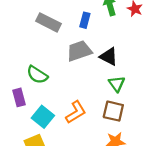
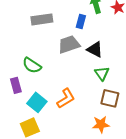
blue rectangle: (85, 20) -> (81, 21), moved
gray rectangle: (49, 22) -> (42, 19), turned -35
brown square: (113, 111) -> (110, 98), moved

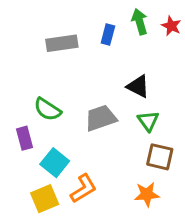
blue rectangle: (81, 21) -> (108, 35), moved
gray trapezoid: (69, 44) -> (101, 118), moved
orange L-shape: (66, 98) -> (83, 189), moved

